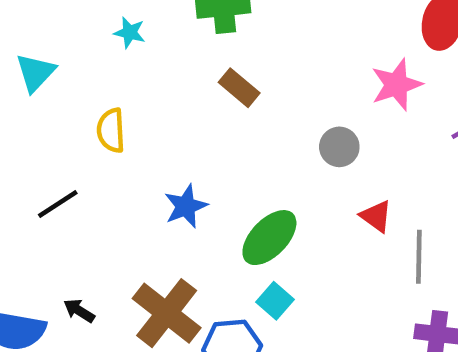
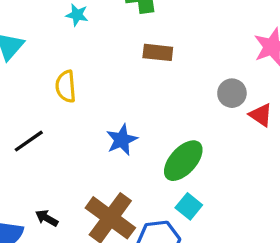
brown rectangle: (239, 88) -> (158, 52), turned -32
red triangle: (376, 216) -> (261, 115), moved

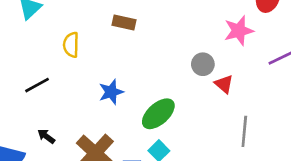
brown rectangle: (158, 52) -> (124, 23), moved
black arrow: (47, 218) -> (46, 136), moved

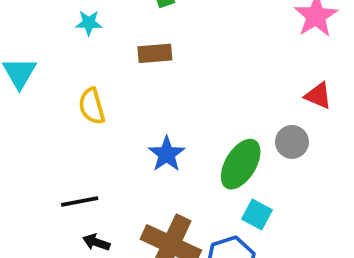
gray circle: (203, 64) -> (292, 142), moved
black line: (37, 85) -> (80, 201), moved, turned 35

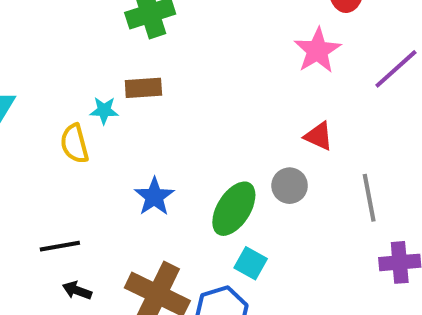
cyan star: (89, 23) -> (104, 110), moved

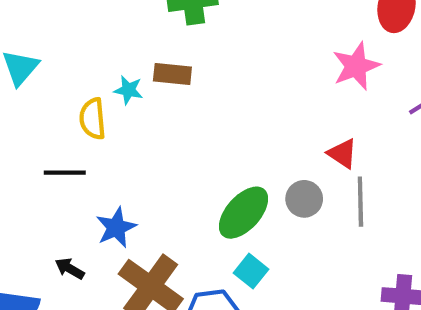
blue star: (154, 197) -> (116, 227), moved
gray line: (369, 198) -> (360, 202), moved
black line: (60, 246) -> (65, 173), moved

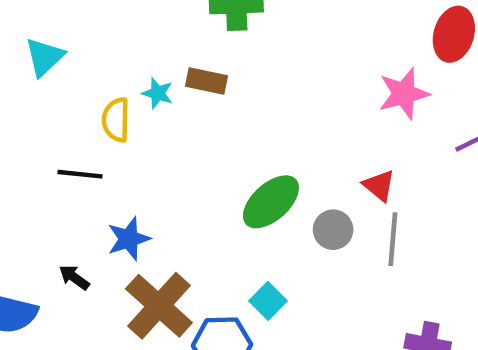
green ellipse: (243, 213) -> (271, 202), moved

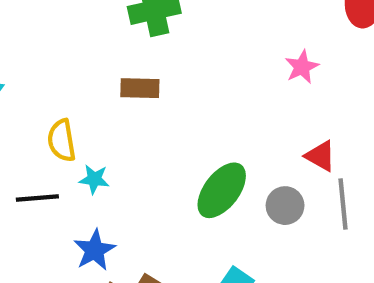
cyan star: (158, 93) -> (94, 179), moved
pink star: (404, 94) -> (302, 67), moved, size x0.7

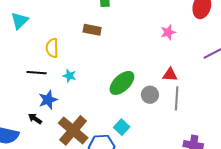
red triangle: (320, 156) -> (170, 75), turned -35
cyan star: (94, 179) -> (69, 76), moved
blue star: (95, 250) -> (48, 100), moved

